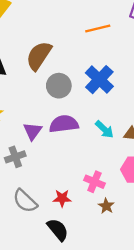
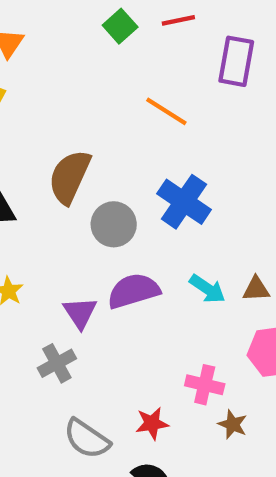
orange line: (98, 28) -> (166, 111), turned 55

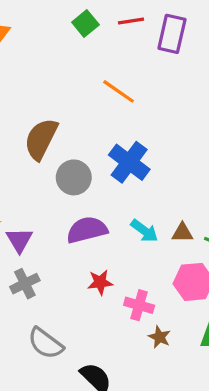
purple rectangle: (236, 61) -> (172, 34), moved
purple triangle: (80, 313) -> (19, 240), moved
red star: (152, 423) -> (100, 282), moved

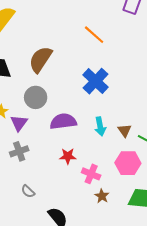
gray circle: (74, 177) -> (36, 97), moved
cyan arrow: (144, 231) -> (100, 126), turned 36
brown triangle: (182, 233) -> (124, 130), turned 48
gray semicircle: (46, 343) -> (28, 191), size x0.6

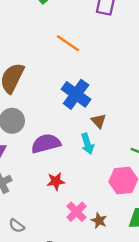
brown triangle: (124, 130) -> (99, 121), moved
pink cross: (91, 174) -> (76, 212), moved, turned 30

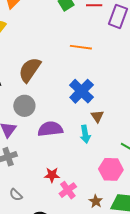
orange line: (68, 43) -> (81, 47), turned -35
red star: (56, 181) -> (52, 175), moved
brown star: (99, 221) -> (96, 201), moved

